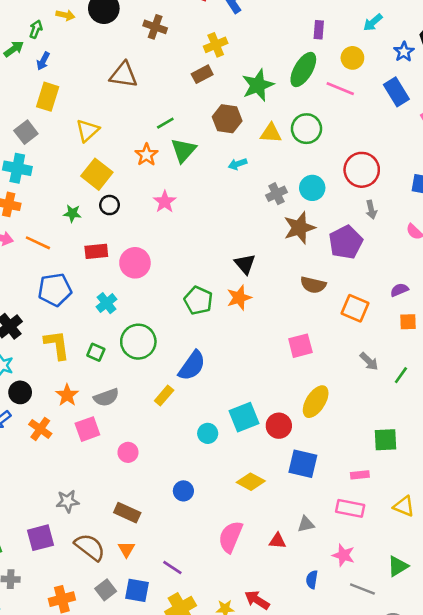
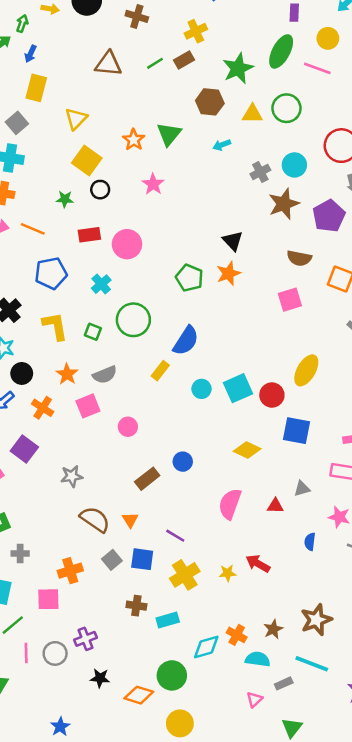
green line: (165, 123) -> (155, 63), moved
pink square: (300, 346) -> (290, 300), moved
cyan circle: (208, 433) -> (202, 389), moved
brown rectangle: (127, 513) -> (147, 479), moved, turned -60
purple square: (41, 538) -> (24, 449), moved, turned -36

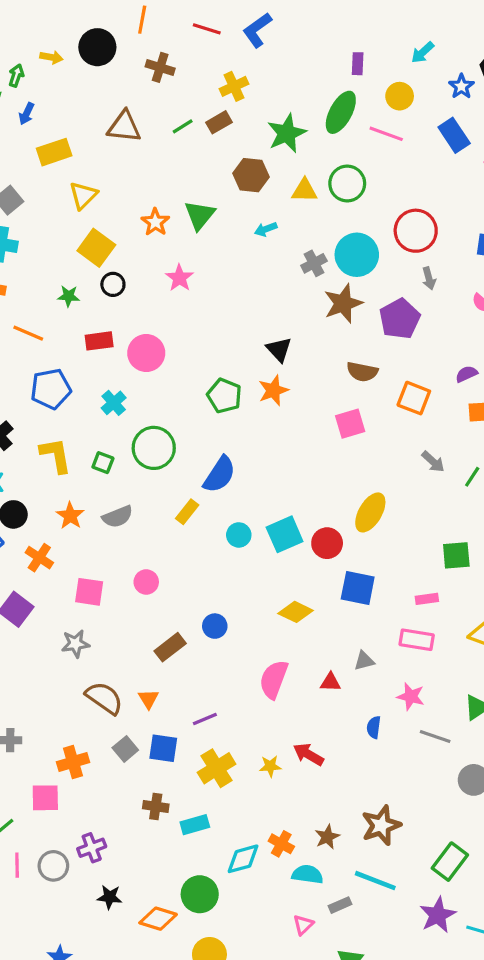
yellow rectangle: (36, 88) -> (54, 152), moved, turned 56
cyan circle: (294, 165) -> (357, 255), size x1.4
pink square: (88, 406) -> (89, 592), moved, turned 30
purple line: (175, 536) -> (205, 719), turned -54

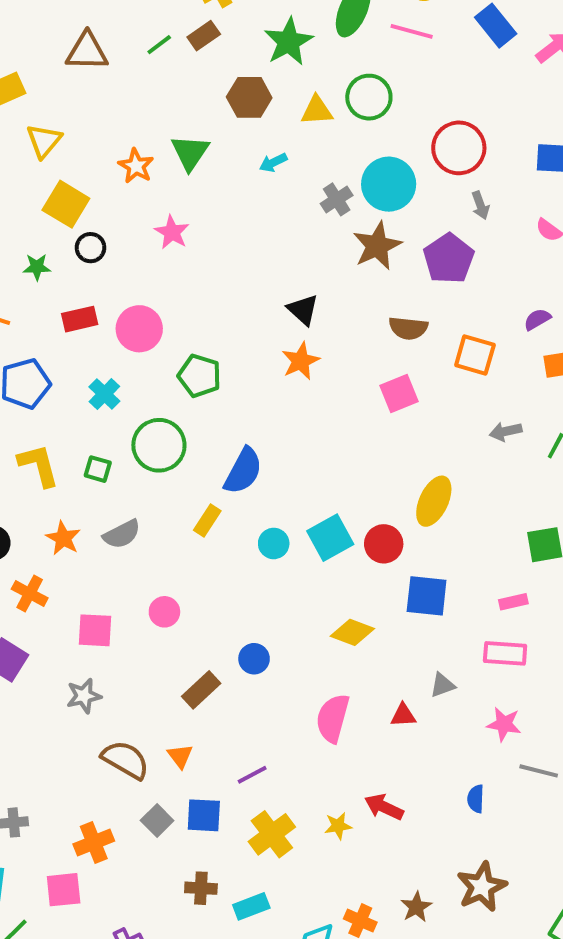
green pentagon: (224, 396) -> (199, 376), moved
gray arrow: (433, 462) -> (506, 431), turned 130
blue semicircle: (374, 727) -> (476, 799), moved

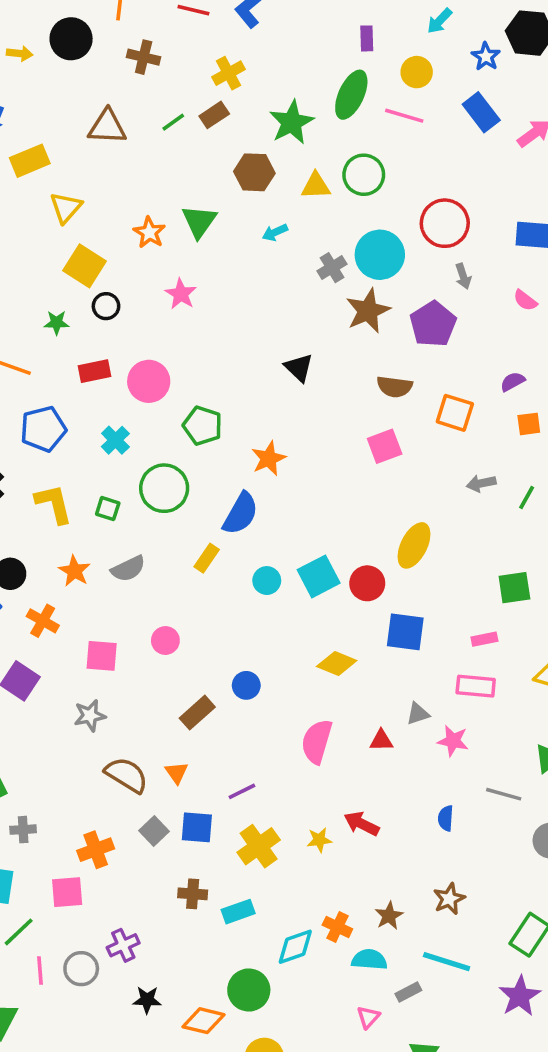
orange star: (301, 361) -> (269, 459), moved
pink star: (504, 724) -> (453, 741), moved
brown star: (482, 887) -> (449, 899), size x0.7

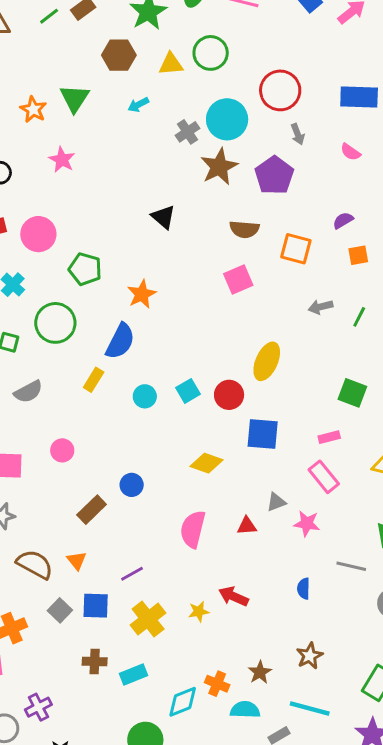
cyan square: (319, 576) -> (188, 391), size x0.7
green square: (514, 588) -> (352, 393), turned 32
pink rectangle: (476, 686) -> (324, 477), turned 48

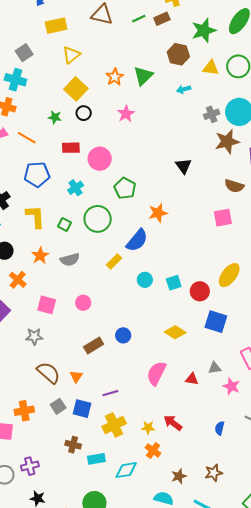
orange cross: (217, 684) -> (153, 450), moved
cyan diamond: (183, 702) -> (126, 470), moved

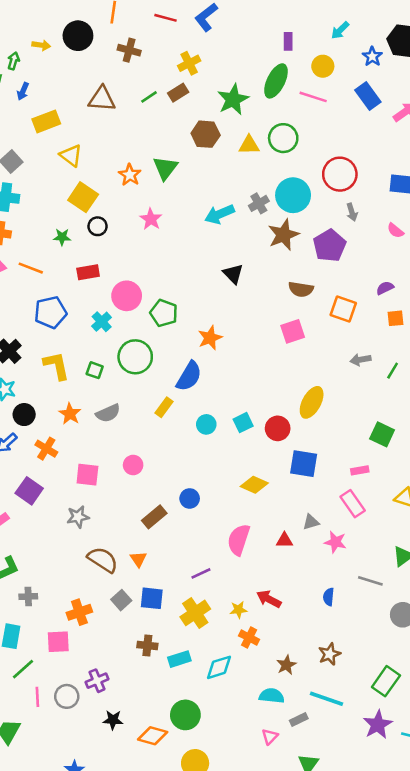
yellow triangle: (71, 55) -> (71, 155), turned -36
cyan arrow: (184, 89) -> (220, 214), moved, size x1.6
pink circle: (100, 159) -> (127, 296), moved
purple line: (110, 393) -> (201, 573), moved

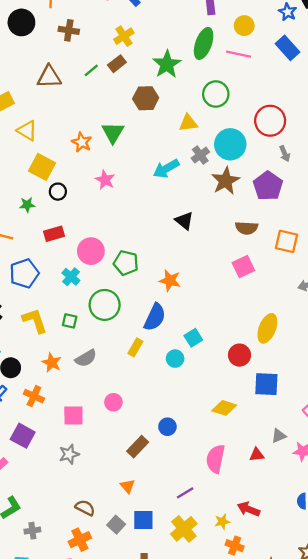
yellow triangle: (249, 145) -> (188, 123), moved
orange star: (210, 338) -> (170, 280), turned -30
cyan square: (243, 423) -> (193, 338), moved
brown semicircle: (103, 560) -> (85, 508), moved, size x0.7

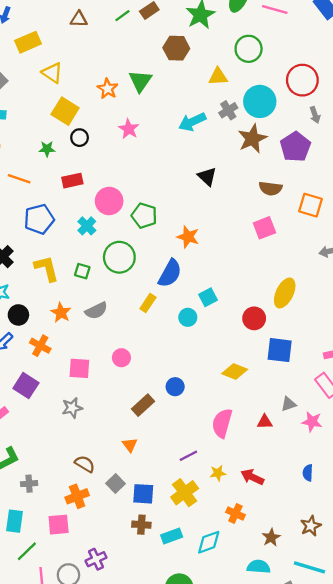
brown triangle: (49, 77) -> (79, 19), size x0.7
blue square: (143, 520) -> (143, 494), moved
yellow star: (222, 522) -> (218, 473), moved

